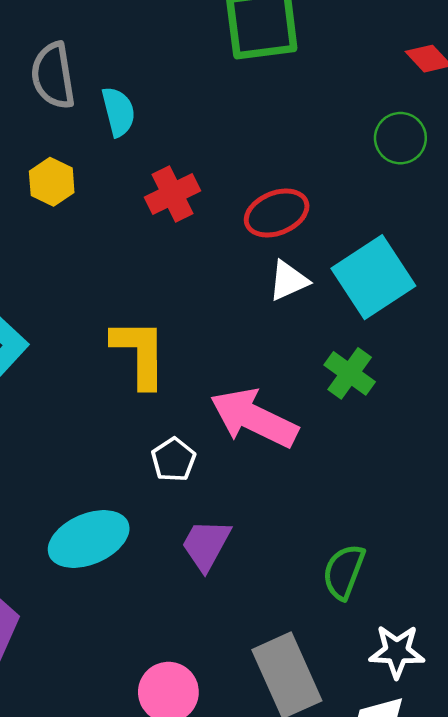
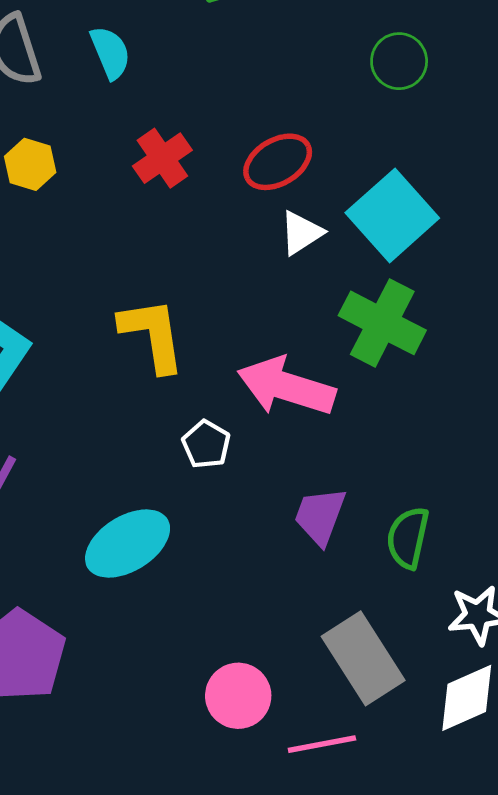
cyan semicircle: (118, 112) -> (110, 53), moved
green cross: (350, 373) -> (382, 323), size x1.5
purple trapezoid: (206, 545) -> (320, 516), moved

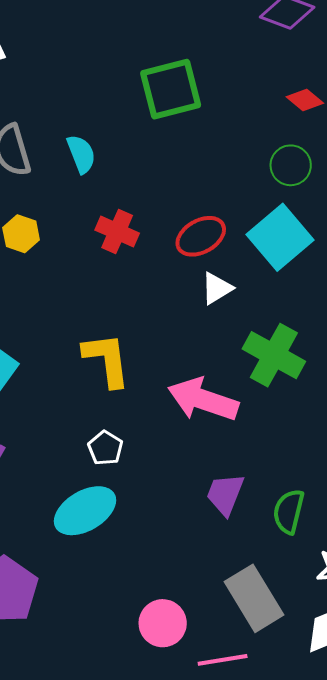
red cross: (162, 158) -> (117, 232), turned -33
cyan square: (392, 215) -> (280, 237), moved
white pentagon: (206, 444) -> (105, 448), moved

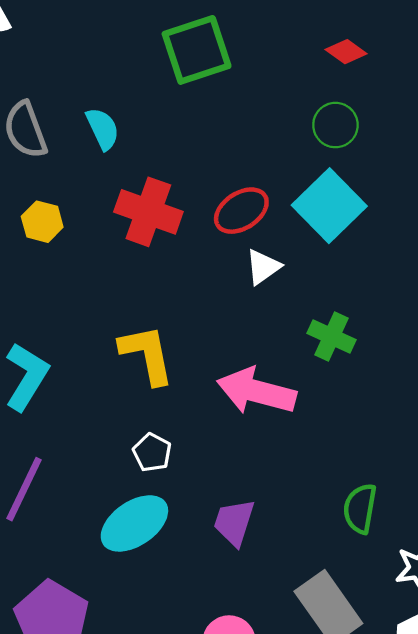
red cross: (117, 232) -> (148, 212), size x1.4
green cross: (274, 355) -> (332, 337), size x0.7
purple trapezoid: (225, 494) -> (234, 522), moved

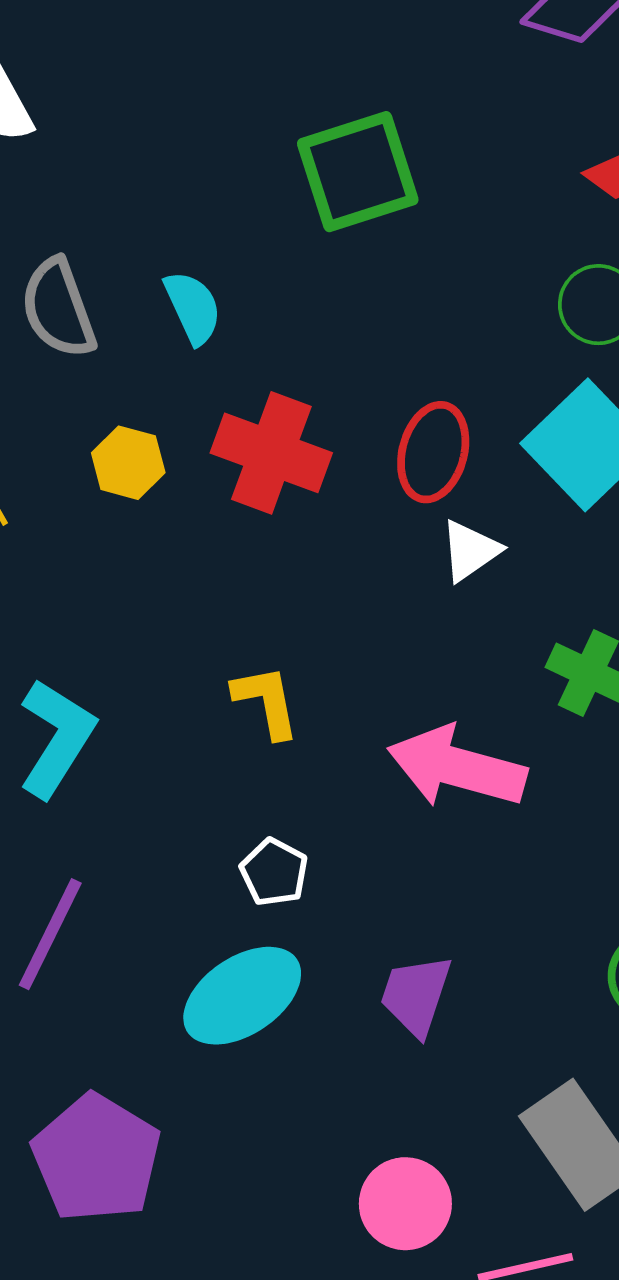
red ellipse: (241, 211) -> (433, 452), turned -42
yellow hexagon: (42, 222) -> (128, 463), moved
yellow L-shape: (147, 355) -> (266, 701), size x0.7

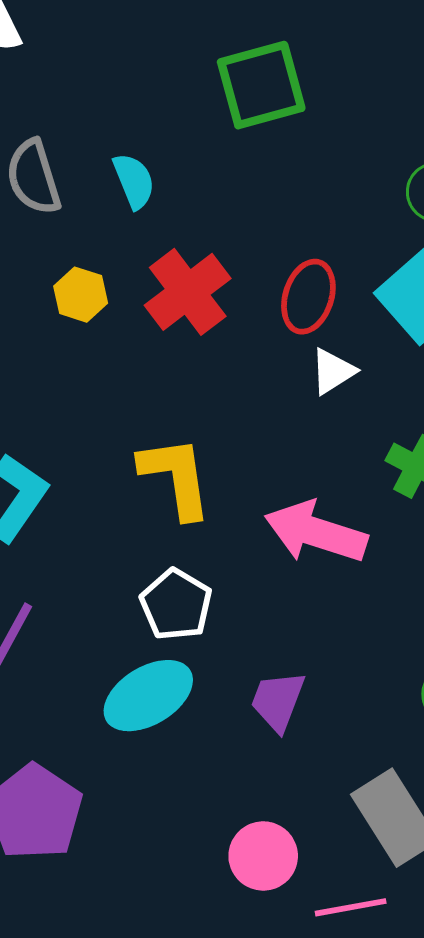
red cross: (271, 453) -> (188, 292), turned 30
yellow L-shape: (266, 701) -> (176, 477), size x1.5
white pentagon: (274, 872) -> (176, 605), size x1.4

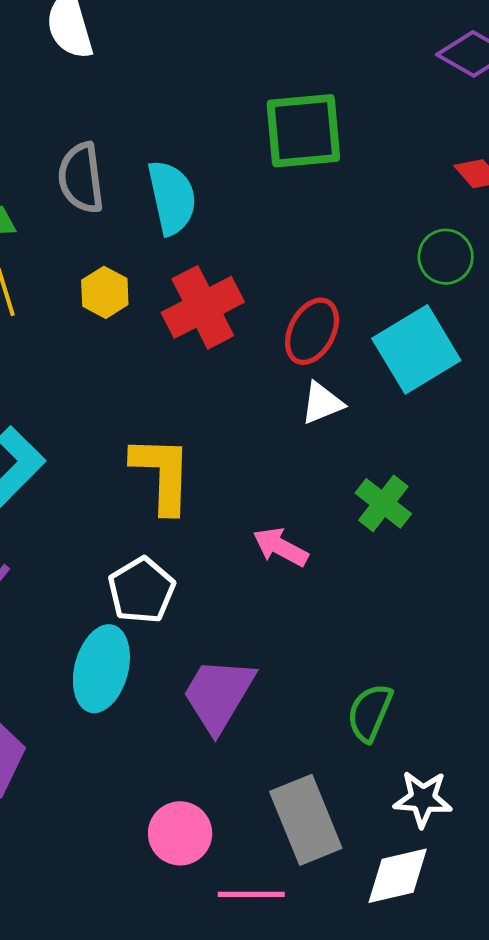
cyan semicircle: (134, 181) -> (172, 197), size x1.4
pink arrow: (316, 532) -> (280, 547), size x0.6
cyan ellipse: (148, 696) -> (101, 669), turned -54
purple trapezoid: (278, 701) -> (219, 695), size x1.4

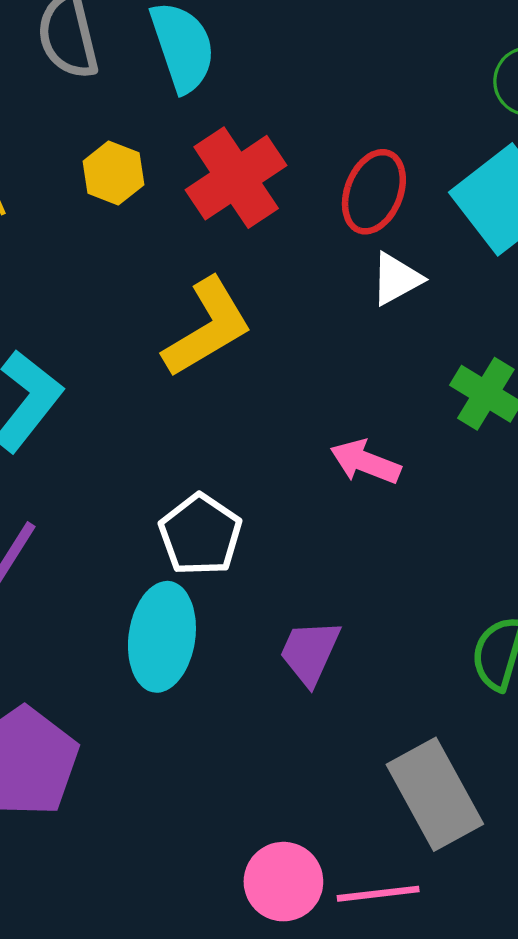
yellow L-shape: (162, 474) -> (207, 327), moved, turned 64
purple trapezoid: (219, 695) -> (310, 652), size x0.7
pink circle: (180, 833) -> (283, 882), moved

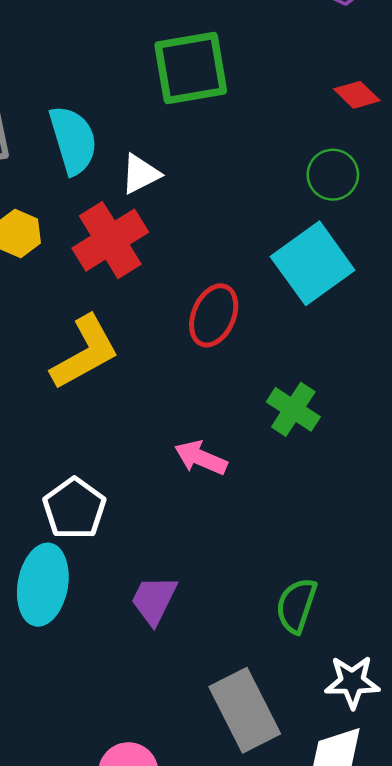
red ellipse: (374, 192) -> (214, 315), moved
white triangle: (396, 279) -> (140, 174), moved

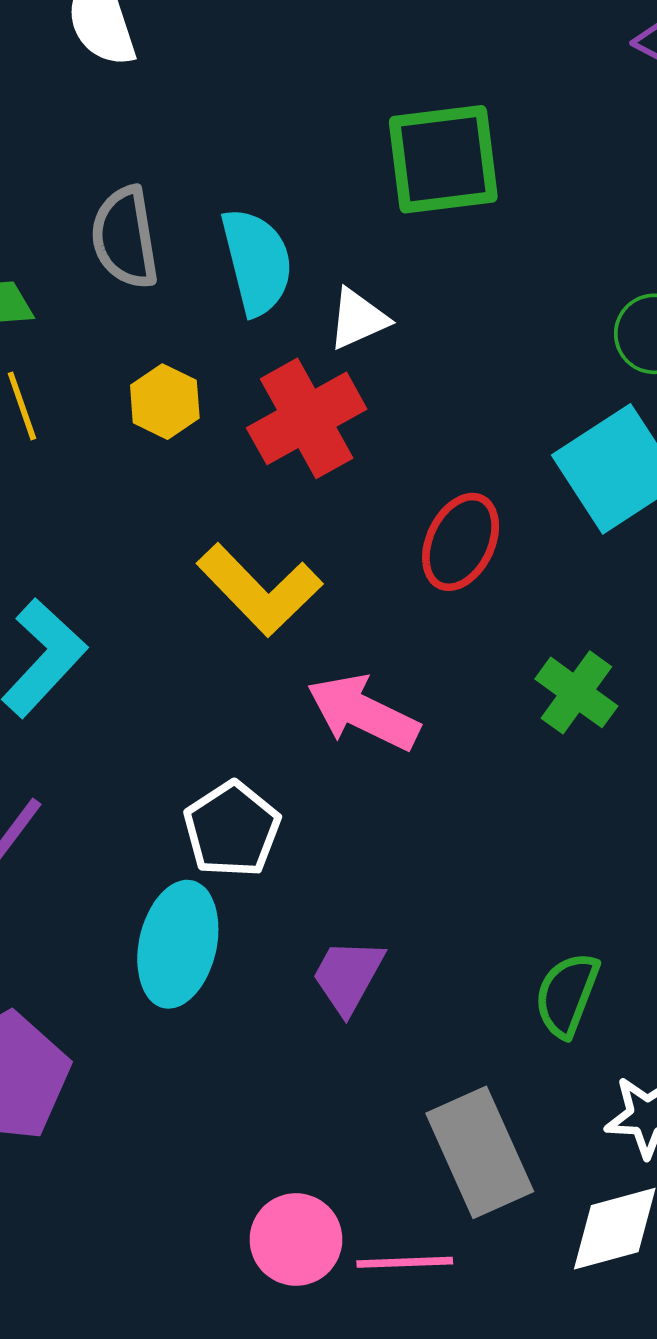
yellow L-shape: (85, 352) -> (259, 590), turned 72
pink arrow: (201, 458) -> (363, 713), moved, size x1.4

